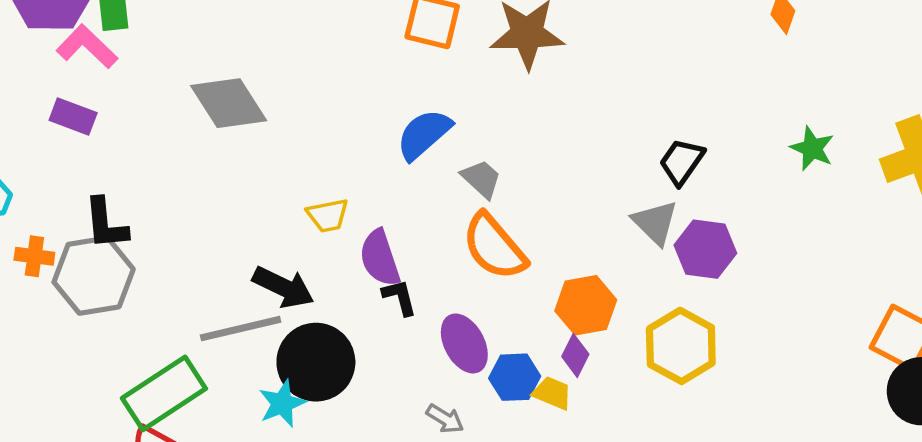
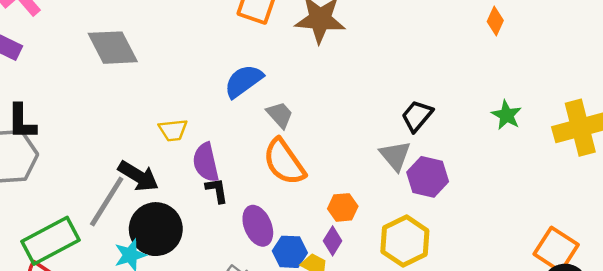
orange hexagon: (586, 305) -> (343, 207), size x0.7
gray line: (241, 329) -> (107, 202), turned -50

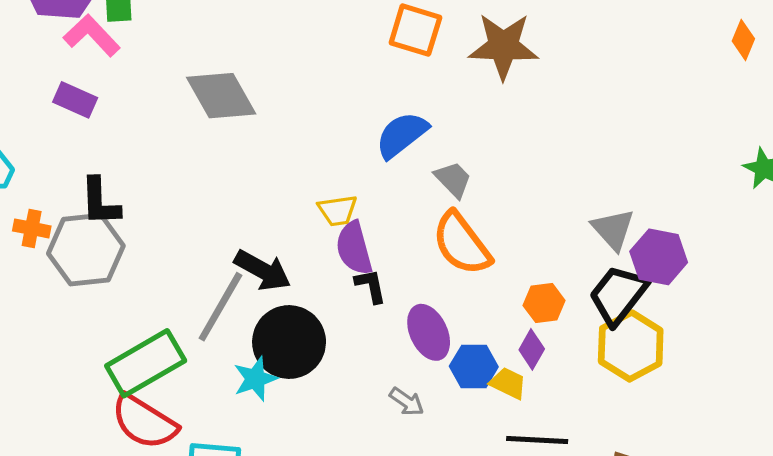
black trapezoid: (417, 116) -> (618, 295), moved, size x1.4
yellow trapezoid: (173, 130) -> (338, 210), moved

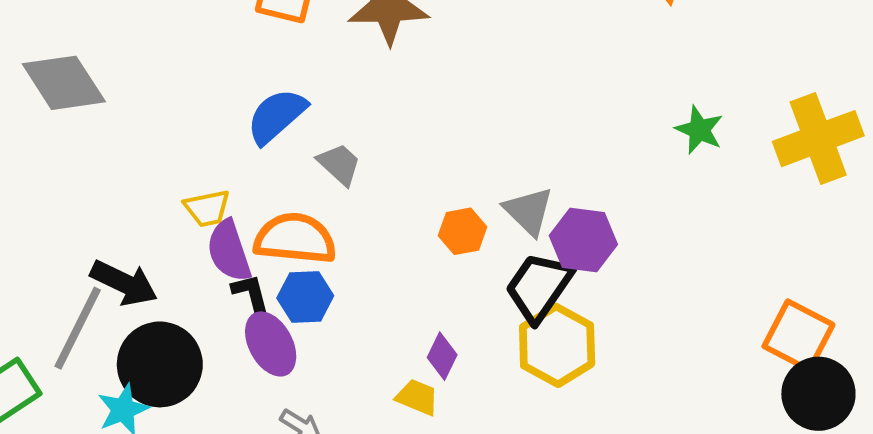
orange semicircle: (462, 244) -> (295, 239), moved, turned 136
orange hexagon: (544, 303) -> (463, 231), moved
purple ellipse: (429, 332) -> (271, 344), moved
blue hexagon: (474, 366) -> (305, 297), moved

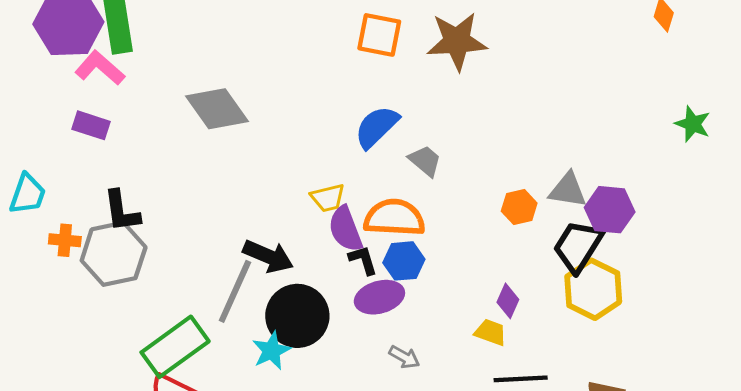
gray triangle: (529, 211) -> (568, 190), turned -33
purple ellipse: (271, 344) -> (379, 297), turned -75

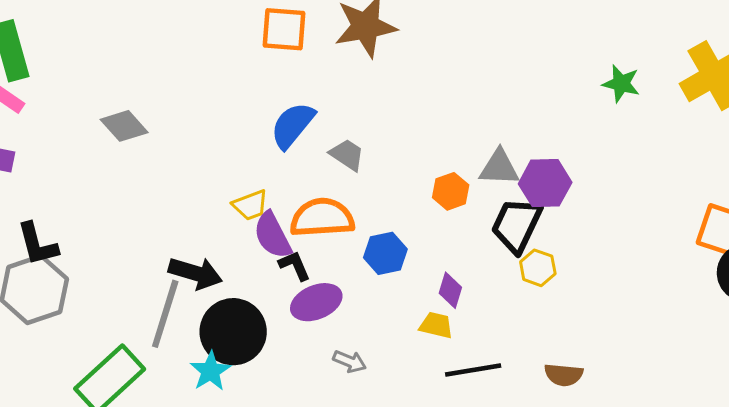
gray diamond: (217, 109) -> (124, 126), size x0.7
blue hexagon: (404, 261) -> (385, 253), moved
yellow hexagon: (593, 289) -> (538, 268), size x0.6

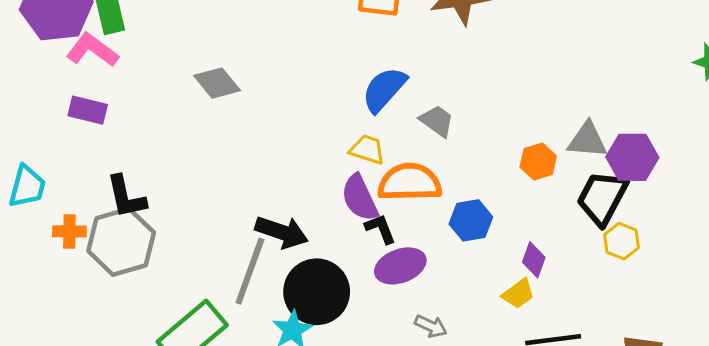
yellow trapezoid: (250, 205) -> (367, 150), moved, turned -144
yellow trapezoid: (436, 325) -> (518, 294), turned 128

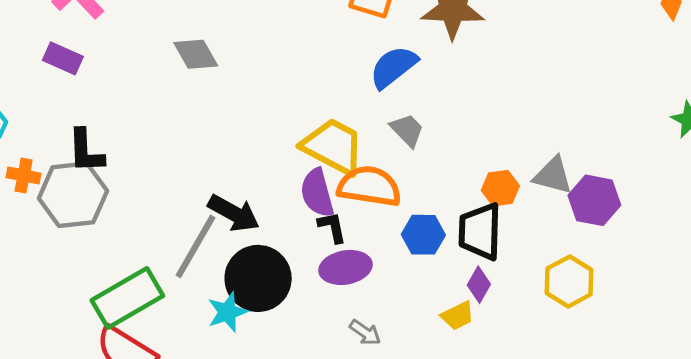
blue semicircle: (384, 89) -> (393, 67), moved
yellow trapezoid: (367, 150) -> (333, 146), size x1.8
black trapezoid: (602, 198) -> (480, 231), moved, turned -36
yellow hexagon: (621, 241) -> (569, 281), size x1.4

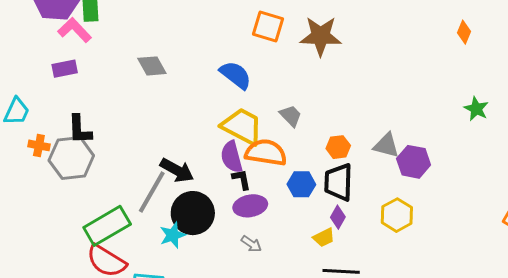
purple rectangle: (63, 58) -> (65, 69), turned -35
blue semicircle: (393, 67) -> (236, 75), moved, turned 76
orange hexagon: (500, 188) -> (338, 147), moved
gray arrow: (365, 333) -> (251, 244), moved

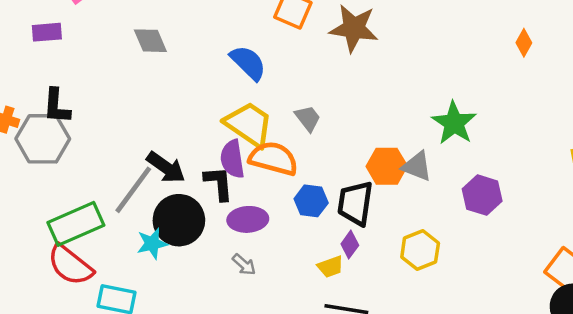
green star: (476, 109) -> (454, 123), moved, size x1.5
orange hexagon: (338, 147) -> (387, 166), moved, size x1.4
purple hexagon: (414, 162) -> (482, 195), moved
black L-shape: (242, 179) -> (219, 183), moved, size x1.4

